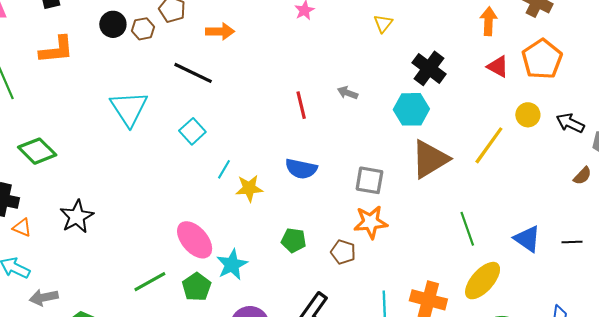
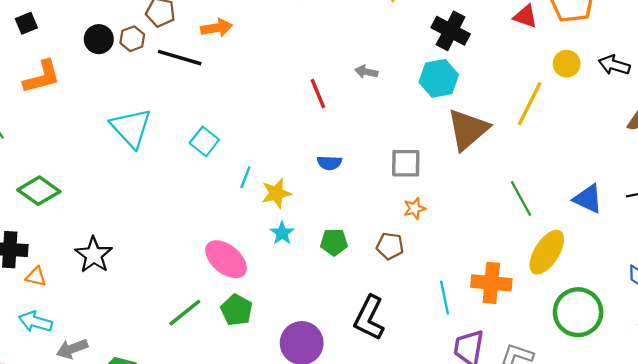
black line: (193, 73) -> (180, 58), moved
blue semicircle: (301, 169) -> (329, 163), size x0.7
orange star: (371, 222) -> (414, 208), size x0.6
cyan star: (232, 265) -> (282, 233), moved, size x0.7

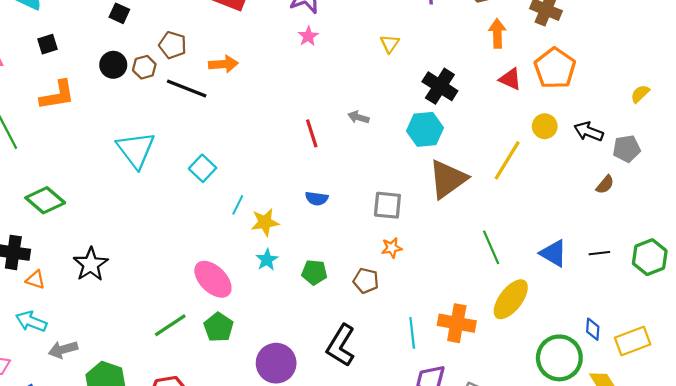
green circle: (578, 312) -> (559, 358), moved

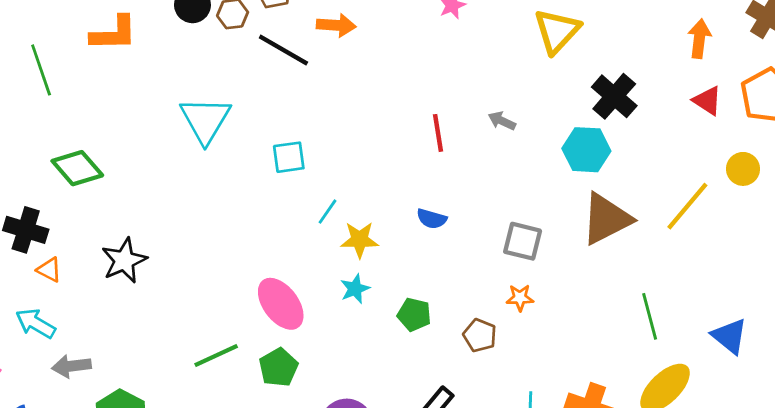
yellow triangle: (390, 44) -> (557, 31), size x1.8
cyan square: (203, 168) -> (289, 157), turned 30

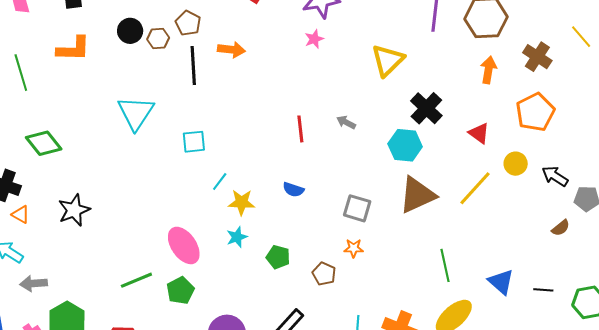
black line: (283, 50) -> (193, 66), turned 54
red triangle: (707, 101) -> (479, 133), moved

